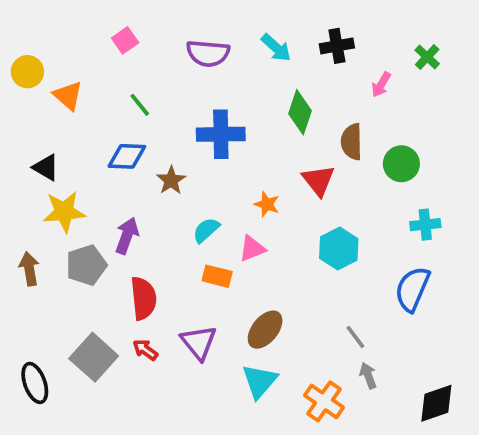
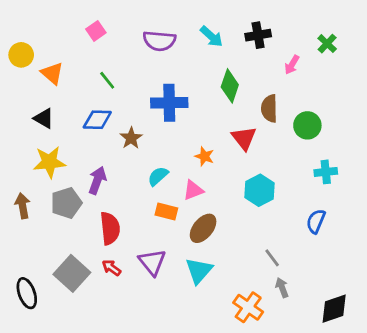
black triangle: (46, 167) -> (44, 118), moved
blue semicircle: (412, 289) -> (316, 221), size x0.7
brown ellipse: (265, 330) -> (203, 228), moved
cyan triangle: (260, 381) -> (199, 271), moved

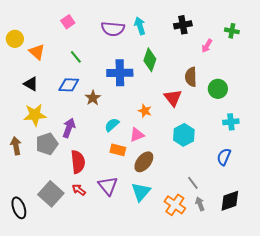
cyan arrow: (212, 37) -> (140, 26), moved, turned -150
green cross: (327, 44) -> (232, 31), turned -32
green diamond: (230, 86) -> (150, 60), moved
orange cross: (248, 307) -> (175, 205), moved
black diamond: (334, 309) -> (230, 201), moved

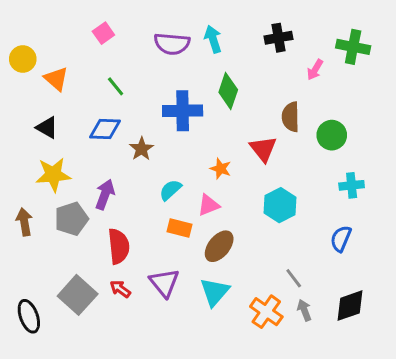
green cross: (232, 31) -> (353, 47), size x1.5

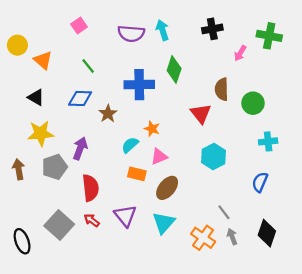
orange star: (221, 169) -> (152, 129), moved
black diamond: (350, 306) -> (267, 233), turned -52

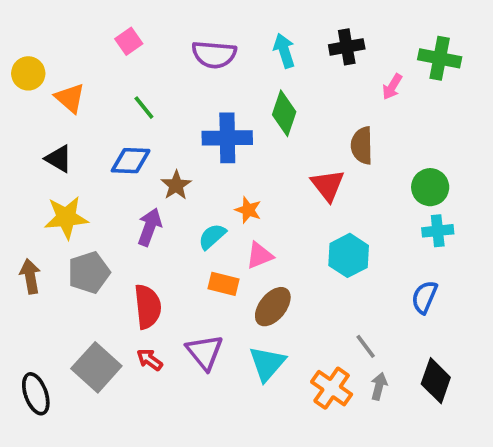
cyan arrow: (162, 30) -> (284, 51), moved
green circle: (253, 103) -> (430, 187), moved
purple arrow: (80, 148) -> (150, 227), moved
gray arrow: (232, 237) -> (379, 386), turned 35

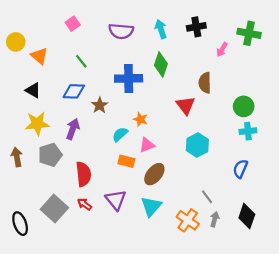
purple arrow: (150, 227) -> (73, 129), moved

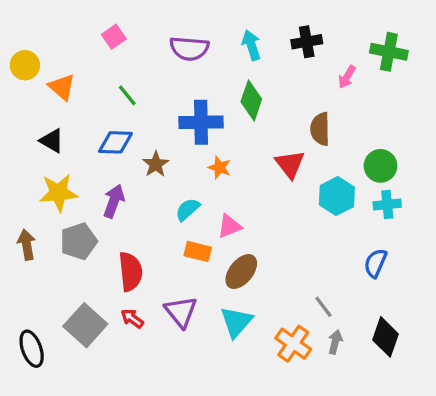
orange star: (140, 119) -> (219, 168), moved
cyan hexagon: (197, 145) -> (337, 196), moved

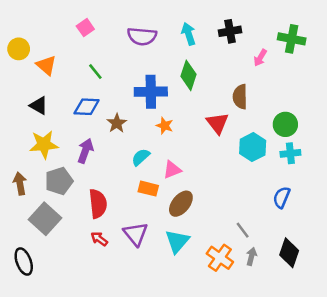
gray square: (85, 325) -> (45, 219), moved

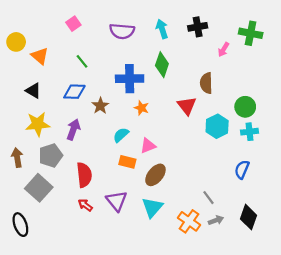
gray arrow: (251, 256) -> (216, 220), turned 56

